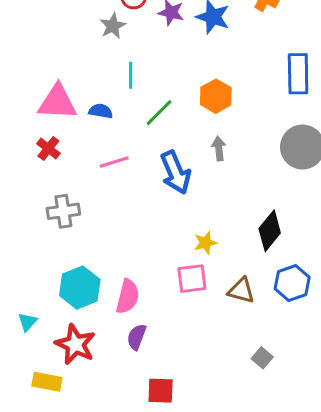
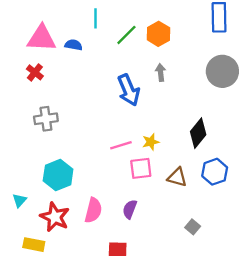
green line: (159, 113) -> (126, 35), moved
pink line: (114, 162) -> (121, 145), moved
pink semicircle: (128, 297) -> (93, 210), moved
purple semicircle: (137, 337) -> (130, 209), moved

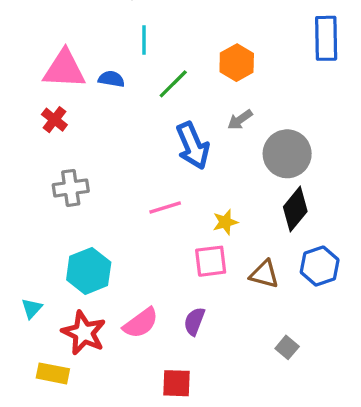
green line: (126, 35) -> (173, 84), moved
gray circle: (222, 71) -> (287, 154), moved
gray arrow: (161, 72) -> (240, 120), turned -119
pink line: (121, 145) -> (165, 207), moved
pink semicircle: (93, 210) -> (141, 323), turned 40

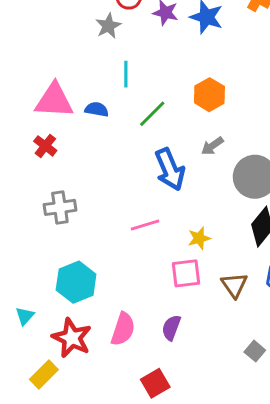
brown triangle: (264, 274) -> (234, 285), turned 40
pink semicircle: (141, 323) -> (123, 329), turned -36
yellow rectangle: (53, 373) -> (44, 374), turned -56
red square: (176, 383) -> (155, 383), turned -32

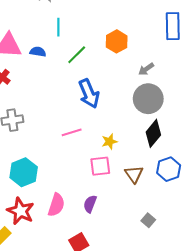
gray arrow: (212, 146) -> (146, 69), moved

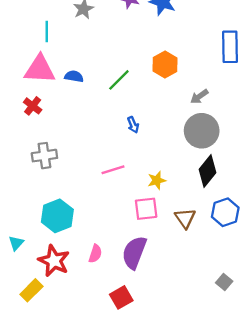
cyan line: (58, 27) -> (47, 31), moved
blue arrow: (89, 94) -> (133, 125), size x0.5
purple semicircle: (90, 204) -> (134, 252), size x1.6
pink semicircle: (56, 205) -> (95, 254), size x0.7
gray square: (148, 220) -> (224, 282), moved

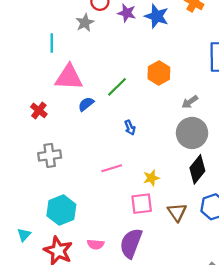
pink triangle: (40, 69) -> (69, 77), moved
blue semicircle: (74, 76) -> (86, 104), moved, turned -49
pink semicircle: (95, 254) -> (96, 244), turned 77

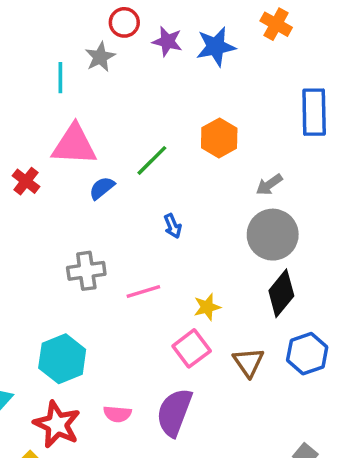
blue star: (157, 16) -> (216, 47), turned -30
cyan line: (52, 43) -> (60, 78), moved
red cross: (39, 110) -> (26, 181), moved
gray cross: (50, 155) -> (86, 271), moved
pink square: (142, 204) -> (192, 348), turned -30

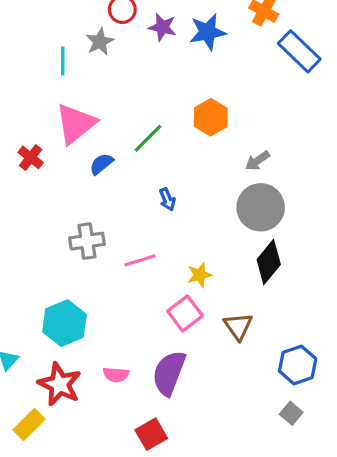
blue rectangle: (314, 112) -> (299, 51), moved, turned -45
pink triangle: (74, 145) -> (76, 124), turned -42
blue hexagon: (307, 354) -> (298, 365), moved

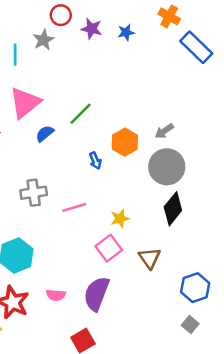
blue star: (208, 32) -> (126, 32), size x0.6
orange hexagon: (211, 117) -> (125, 142), moved

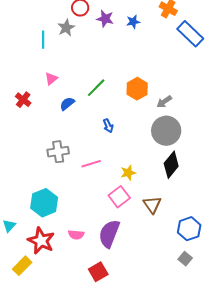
pink triangle: (25, 103) -> (51, 79), size x0.5
orange hexagon: (125, 142) -> (137, 89), moved

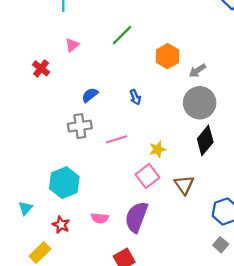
green line: (96, 88) -> (122, 35), moved
blue semicircle: (67, 104) -> (90, 95), moved
red star: (41, 241) -> (61, 225), size x0.6

